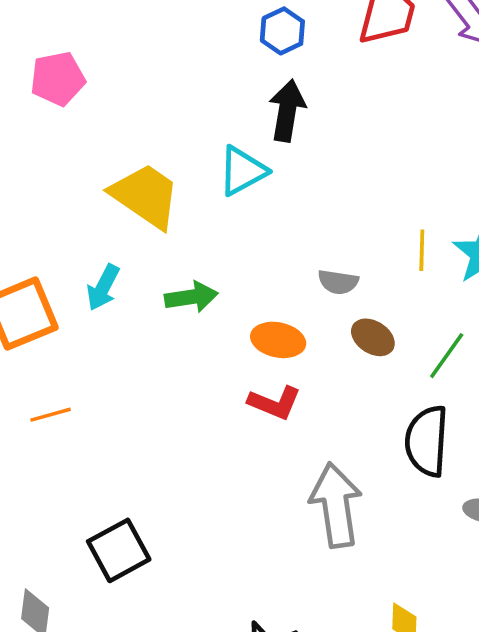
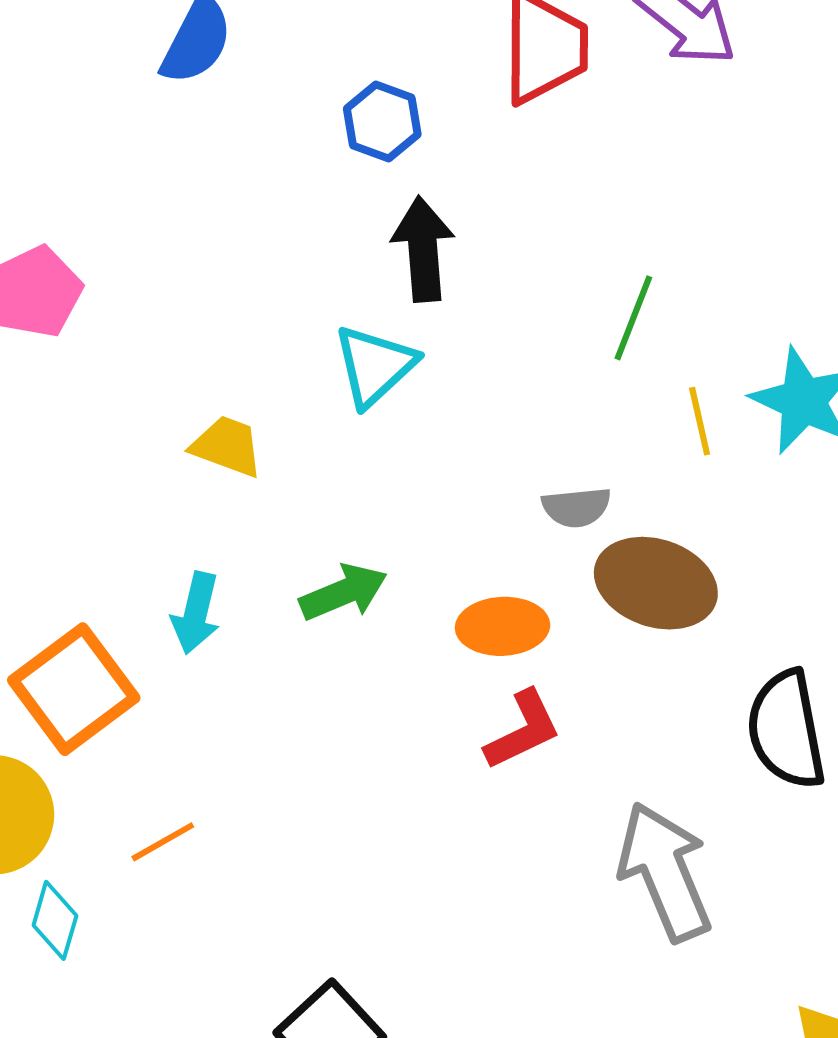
yellow trapezoid: (145, 196) -> (227, 446), size x0.6
brown ellipse: (373, 337) -> (656, 583), size x1.6
green line: (447, 356) -> (633, 318), moved
red L-shape: (275, 403) -> (523, 730), turned -34

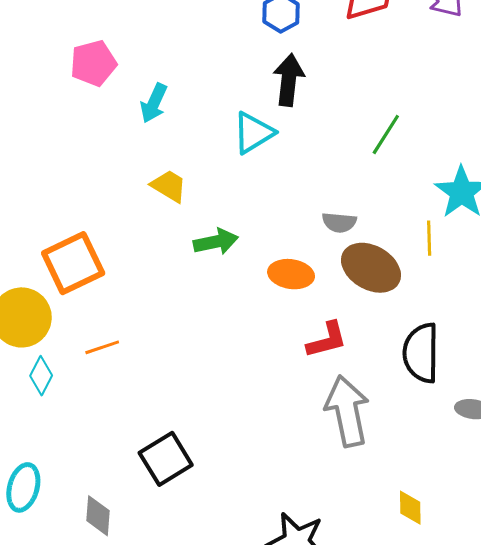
yellow line: (700, 421) -> (429, 238), moved
yellow trapezoid: (227, 446) -> (169, 186), moved
cyan arrow: (196, 613) -> (154, 103), moved
red L-shape: (523, 730) -> (327, 340), moved

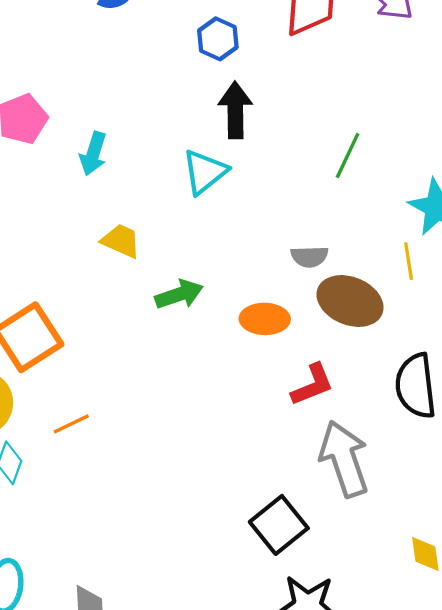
black square: (166, 459) -> (279, 525), moved

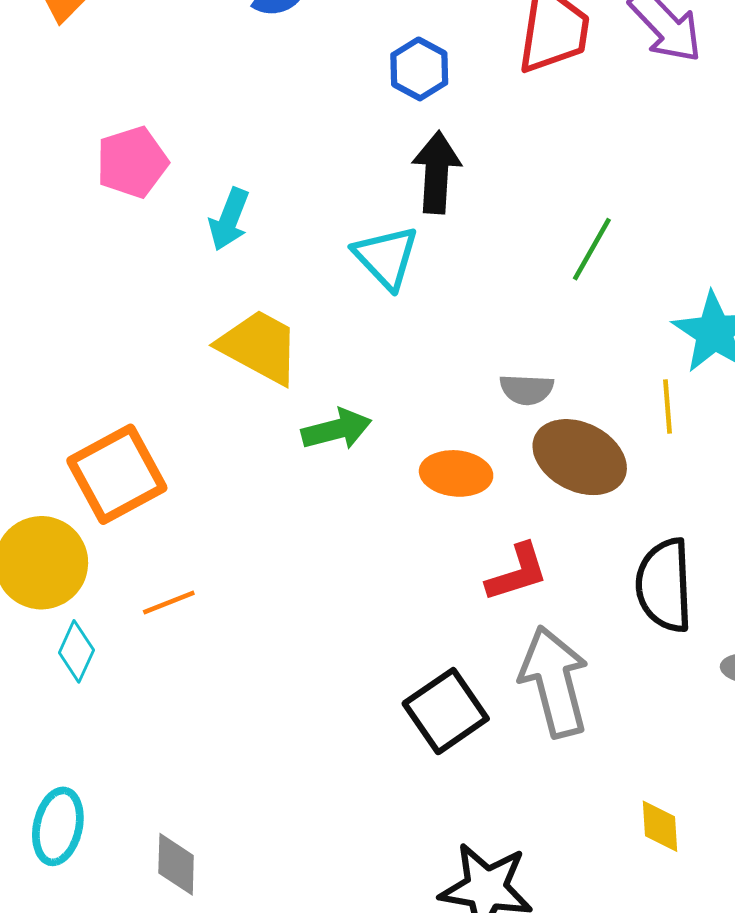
cyan triangle: (205, 172) -> (386, 257), turned -39
yellow trapezoid: (121, 241) -> (259, 347), size x1.5
black square: (279, 525) -> (446, 711), moved

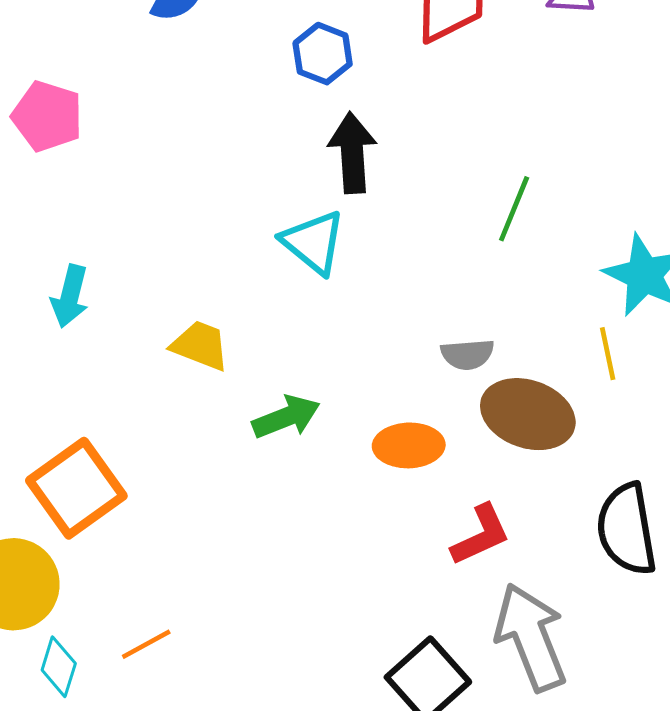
pink pentagon: (132, 162) -> (47, 116), moved, turned -30
cyan arrow: (229, 219) -> (70, 296), moved
yellow trapezoid: (259, 347) -> (200, 346), size x0.7
orange line: (169, 603) -> (146, 644), moved

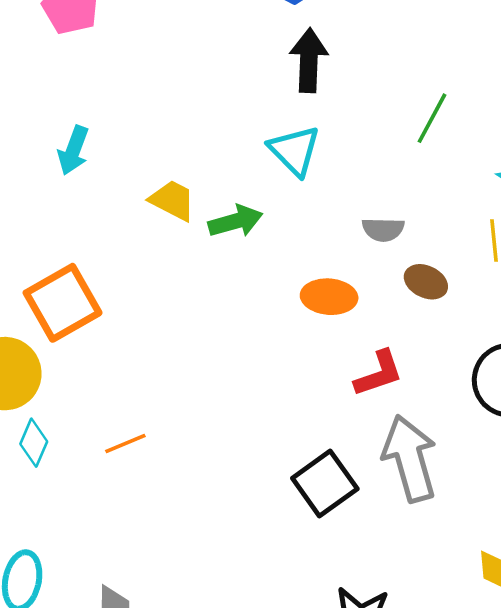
cyan triangle: (313, 242) -> (295, 150), moved
brown ellipse: (528, 414) -> (426, 282), size x0.6
green arrow: (286, 417) -> (235, 221), moved
orange line: (146, 644) -> (125, 444), moved

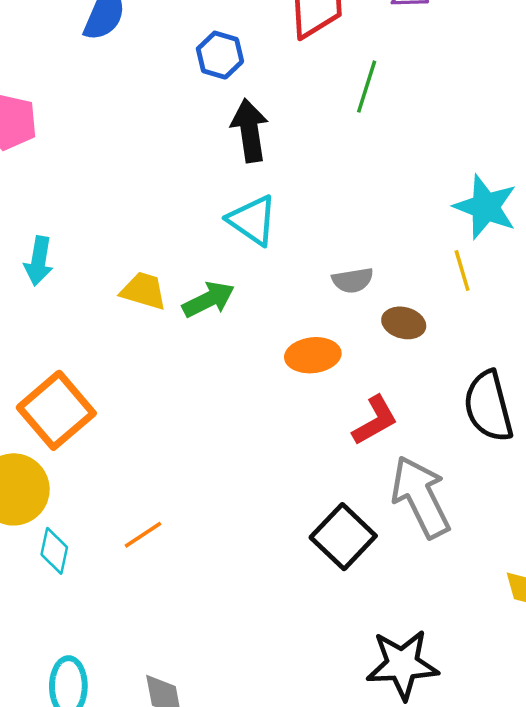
green line: (432, 118) -> (367, 87), moved

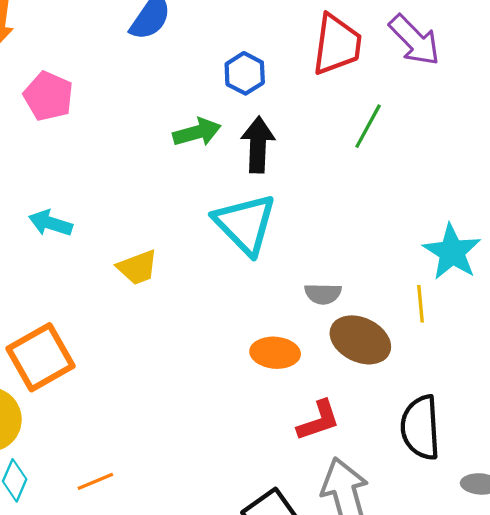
cyan triangle: (252, 220) -> (245, 224), size x1.4
cyan arrow: (39, 261) -> (50, 223), turned 87
yellow trapezoid: (144, 291) -> (137, 267), turned 132
green arrow: (208, 300) -> (197, 132), moved
brown ellipse: (404, 323) -> (360, 340), size x1.6

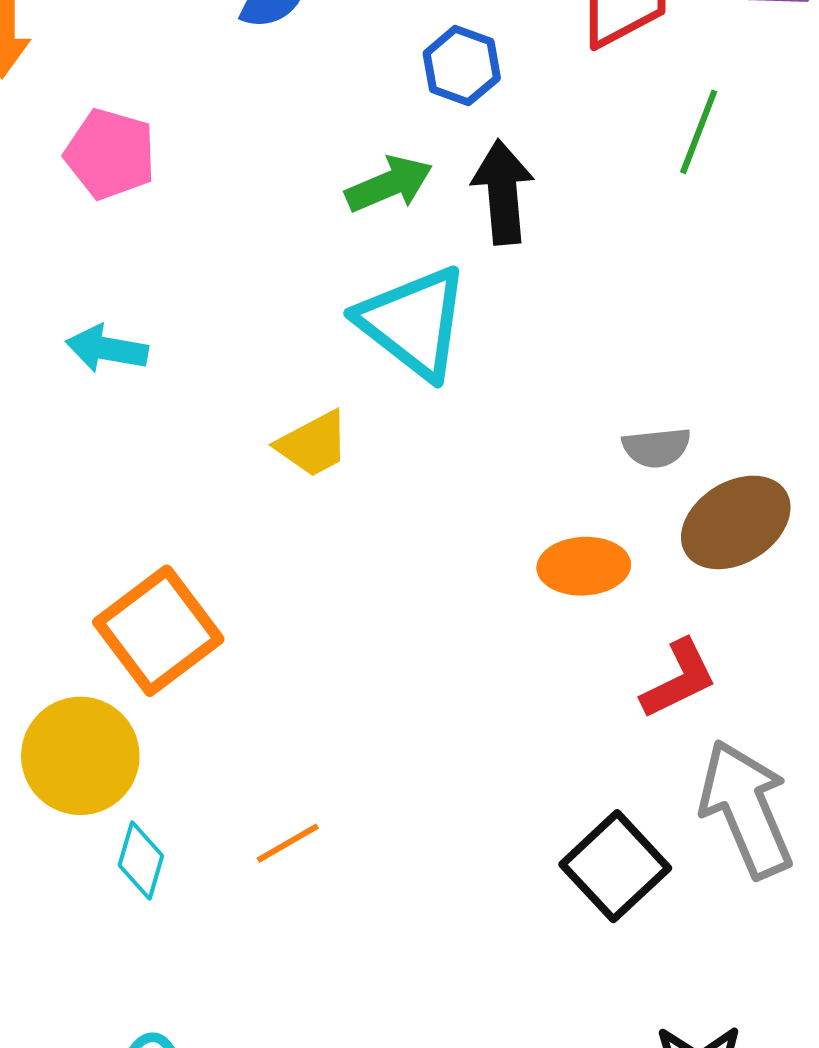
cyan arrow: (50, 223) -> (107, 349), moved
cyan triangle: (245, 224) -> (413, 322), moved
brown ellipse: (360, 340) -> (736, 522), turned -50

